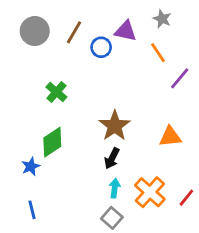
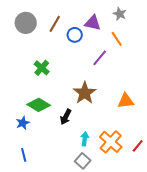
purple line: (180, 78) -> (100, 58), moved
green diamond: (52, 142) -> (39, 105), turned 65
black arrow: (112, 158) -> (66, 117), moved

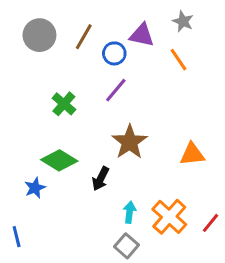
purple line: (100, 58) -> (116, 90), moved
blue line: (24, 155) -> (17, 237), moved

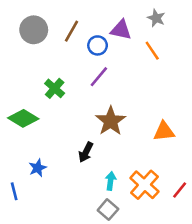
green diamond: (59, 160) -> (23, 118), moved
blue star: (35, 188) -> (38, 168), moved
blue line: (17, 237) -> (14, 191), moved

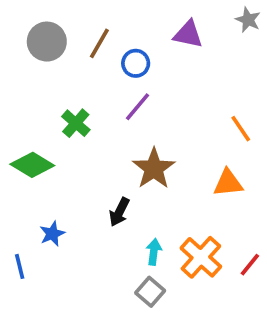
gray star: (156, 18) -> (248, 20), moved
purple triangle: (121, 30) -> (188, 34), moved
orange line: (152, 51) -> (241, 129), moved

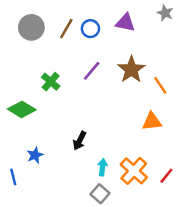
blue circle: (136, 63) -> (90, 29), moved
brown star: (154, 168) -> (131, 70), moved

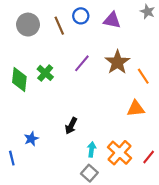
brown line: (66, 29) -> (59, 26), turned -54
blue circle: (90, 29) -> (81, 16), moved
green diamond: (22, 109) -> (19, 79), moved, turned 65

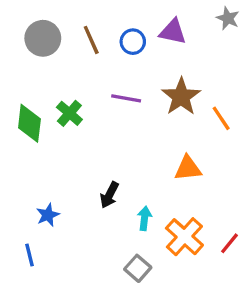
blue circle: (81, 16) -> (133, 42), moved
purple line: (82, 63) -> (126, 98), turned 60
orange triangle: (136, 109) -> (188, 168), moved
cyan arrow: (92, 149) -> (144, 218), moved
blue line: (12, 158) -> (29, 255), moved

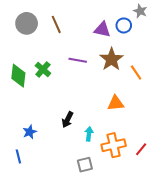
purple triangle: (173, 32) -> (102, 30), moved
blue circle: (133, 42) -> (124, 25), moved
orange cross: (184, 237) -> (114, 145), turned 35
gray square: (138, 268) -> (85, 165), turned 35

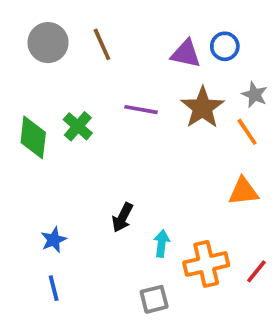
gray star: (140, 11) -> (255, 95), moved
orange triangle: (116, 103) -> (243, 191), moved
blue line: (18, 156) -> (54, 288), moved

